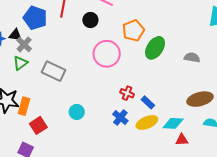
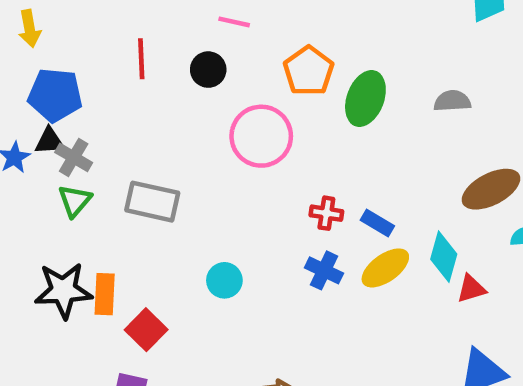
blue pentagon: (35, 18) -> (55, 95), moved
cyan diamond: (173, 123) -> (444, 257), turned -65

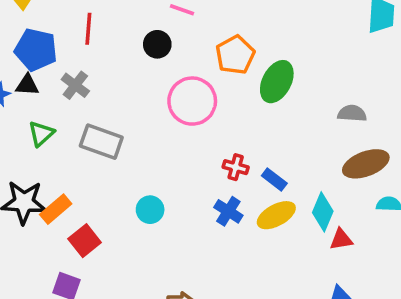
red line: (141, 59) -> (88, 29), moved
gray semicircle: (452, 101) -> (352, 113), moved
gray cross: (74, 157) -> (75, 85), moved
orange rectangle: (105, 294) -> (56, 209), turned 40

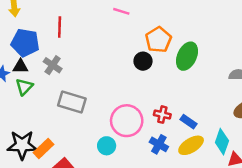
black circle: (157, 44) -> (143, 61), moved
pink circle: (192, 101) -> (127, 121), moved
green triangle: (41, 134) -> (24, 87), moved

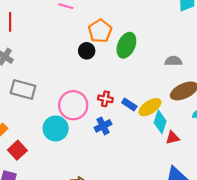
blue cross: (159, 144) -> (103, 126), turned 35
yellow ellipse: (191, 145) -> (150, 107), moved
cyan circle: (107, 146) -> (56, 128), size x1.5

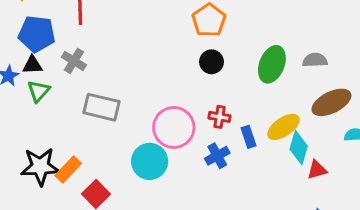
green ellipse: (126, 45) -> (272, 64), moved
black circle: (87, 51) -> (212, 62), moved
blue rectangle: (129, 105) -> (249, 137), moved, turned 40

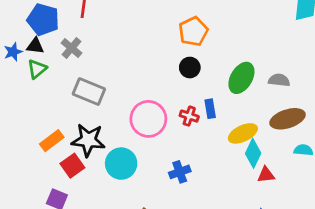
blue rectangle: (249, 137) -> (210, 109), moved
blue cross: (217, 156) -> (180, 172), moved
cyan circle: (150, 161) -> (121, 164), moved
black star: (40, 167) -> (88, 140), moved

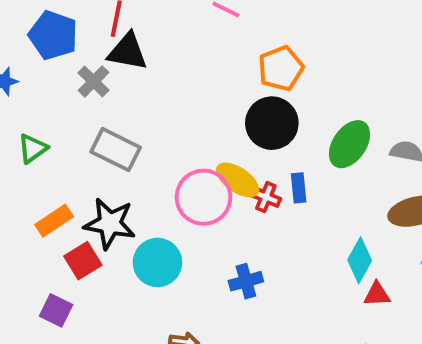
black triangle: (35, 46) -> (128, 52), moved, size x1.5
black circle: (190, 68) -> (272, 123), size x1.6
green triangle: (37, 69) -> (33, 148), moved
yellow ellipse: (243, 133) -> (238, 180), moved, turned 56

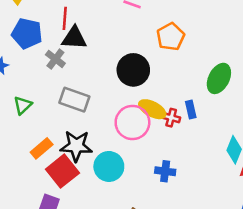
black circle: (272, 123) -> (133, 70), moved
red square: (83, 261) -> (62, 171), size x1.4
blue cross: (246, 281) -> (165, 171), turned 30

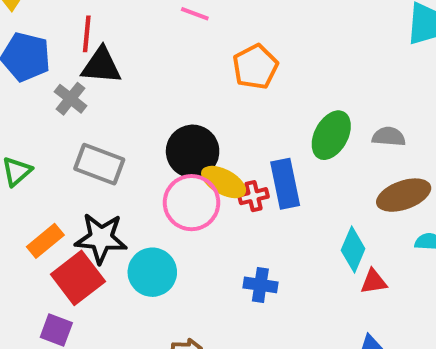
black circle: (133, 70) -> (193, 151), moved
blue rectangle: (191, 109) -> (285, 184), size x1.6
red cross: (171, 118) -> (254, 196), turned -30
blue cross: (165, 171) -> (260, 285), moved

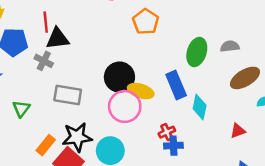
red cross: (254, 196) -> (167, 132), moved
cyan diamond: (353, 250) -> (200, 107), moved

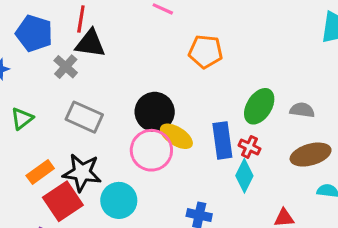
orange pentagon: (146, 22) -> (206, 52), turned 30
red cross: (167, 132) -> (249, 147), moved, turned 35

